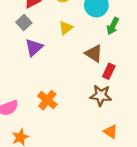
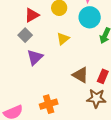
brown triangle: (94, 53) -> (80, 75), moved
orange cross: (47, 100) -> (49, 104), turned 36

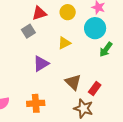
purple triangle: (35, 57) -> (41, 64), moved

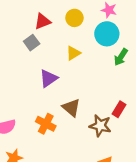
brown triangle: (73, 82) -> (71, 108), moved
red rectangle: (95, 88) -> (119, 109), moved
orange cross: (36, 103) -> (46, 124), turned 36

